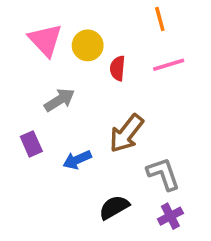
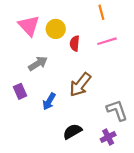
blue arrow: (77, 160) -> (49, 101), turned -36
gray L-shape: (163, 174) -> (117, 110), moved

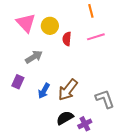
brown arrow: (80, 85) -> (68, 90), moved
purple rectangle: (20, 91) -> (18, 82), turned 48
purple cross: (108, 137) -> (85, 124), moved

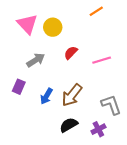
orange line: (91, 11) -> (96, 11), turned 72
pink line: (96, 37) -> (102, 60), moved
red semicircle: (67, 39) -> (71, 53), moved, turned 40
purple cross: (85, 124) -> (98, 129), moved

